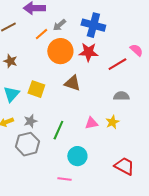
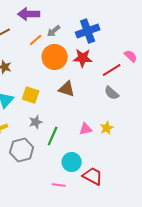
blue cross: (93, 25) -> (88, 31), turned -35
gray semicircle: (121, 96) -> (112, 93), moved, turned -140
gray star: (30, 121) -> (36, 122), moved
red trapezoid: (124, 166) -> (93, 176), moved

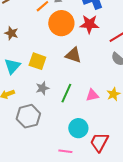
green line: (53, 136) -> (66, 93), moved
red trapezoid: (93, 176) -> (99, 142), turned -90

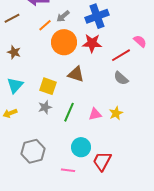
yellow square: (37, 61) -> (48, 86), moved
gray hexagon: (28, 116) -> (33, 151), moved

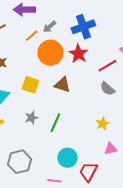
red star: (92, 43) -> (78, 54), turned 30
yellow square: (48, 86) -> (30, 85), moved
pink triangle: (95, 114) -> (110, 149), moved

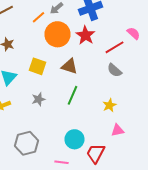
green line: (55, 123) -> (72, 95), moved

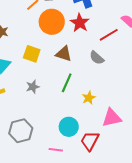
gray semicircle: (114, 70) -> (97, 58), moved
yellow star: (110, 105) -> (89, 98), moved
pink triangle: (118, 130) -> (112, 118), size x1.5

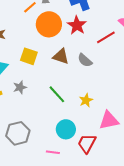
gray semicircle: (97, 58) -> (85, 60), moved
green line: (67, 83) -> (57, 94), moved, turned -66
gray star: (33, 87) -> (20, 87), moved

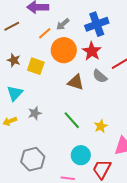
yellow square: (29, 56) -> (36, 66), moved
gray semicircle: (85, 60) -> (100, 76), moved

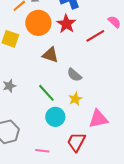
gray semicircle: (100, 76) -> (74, 75), moved
cyan circle: (81, 155) -> (55, 117), moved

